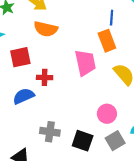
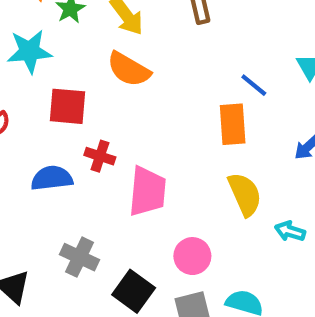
blue line: (112, 18) -> (254, 85), turned -72
pink trapezoid: (85, 63) -> (147, 191), moved

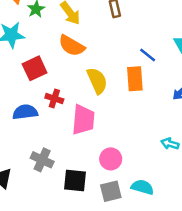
red square: (67, 106) -> (35, 68), turned -30
yellow semicircle: (245, 194) -> (97, 81), moved
black square: (134, 291) -> (75, 180), turned -30

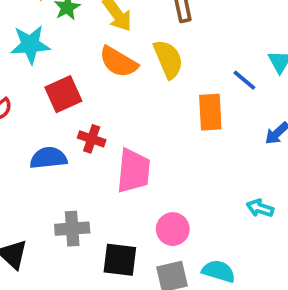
blue line: (148, 55) -> (244, 80), moved
yellow semicircle: (97, 81) -> (168, 59), moved
gray cross: (42, 160) -> (72, 229), turned -30

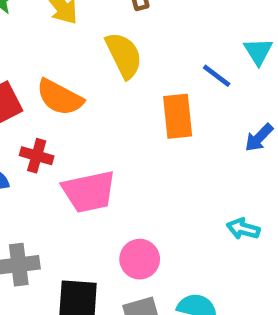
orange semicircle: (118, 62) -> (60, 97), moved
pink trapezoid: (134, 171) -> (89, 192), turned 75

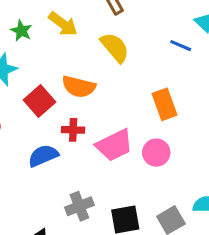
orange rectangle: (178, 116) -> (164, 104), moved
pink circle: (140, 259) -> (156, 153), moved

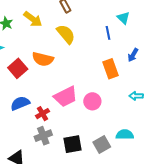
blue line: (181, 46) -> (108, 33), turned 56
orange rectangle: (164, 104) -> (111, 69), moved
red cross: (73, 130) -> (43, 114), moved, turned -32

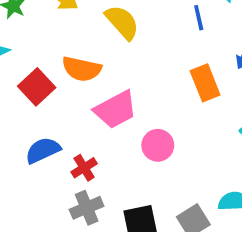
pink trapezoid: (66, 97) -> (116, 110), moved
pink circle: (92, 101) -> (158, 145), moved

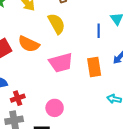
pink trapezoid: (116, 110) -> (61, 63), moved
pink circle: (158, 145) -> (55, 108), moved

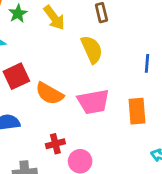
orange semicircle: (29, 44) -> (49, 94), moved
red cross: (18, 98) -> (55, 144), moved

